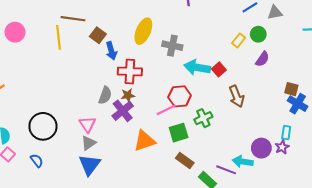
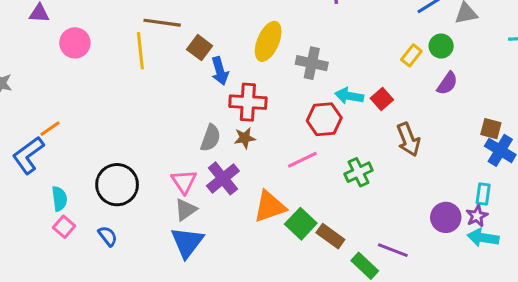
cyan arrow: (197, 67) -> (349, 96), size x0.7
red hexagon: (180, 96) -> (324, 119), moved
purple cross: (123, 111) -> (223, 178), moved
green square: (179, 133) -> (301, 224), moved, turned -30
cyan arrow: (243, 162) -> (483, 238), moved

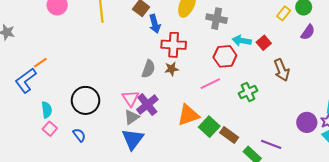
purple cross: (223, 178) -> (147, 105), moved

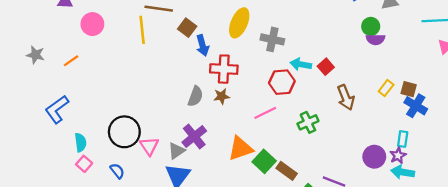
yellow rectangle: (284, 13) -> (386, 88), moved
purple semicircle: (308, 32) -> (375, 39), moved, turned 56
orange line: (40, 63) -> (71, 61), moved
pink triangle: (131, 98) -> (149, 146), moved

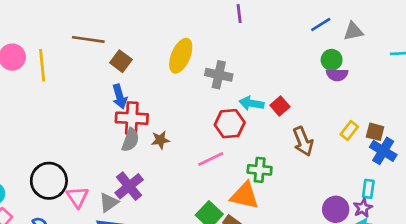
yellow line: (142, 30) -> (42, 65), moved
blue arrow: (203, 45) -> (120, 96), moved
red cross: (224, 69) -> (132, 118), moved
green cross: (308, 122) -> (260, 170), turned 30
orange triangle: (240, 148) -> (245, 196), moved, turned 32

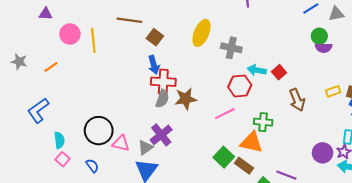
yellow rectangle: (349, 130) -> (333, 91), turned 32
brown star: (160, 140) -> (186, 99), size x1.5
pink triangle: (77, 197) -> (121, 143), turned -42

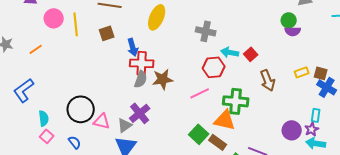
yellow ellipse: (202, 33) -> (157, 17), moved
brown square: (155, 37) -> (107, 33), moved, turned 35
green cross: (263, 122) -> (236, 101), size x1.4

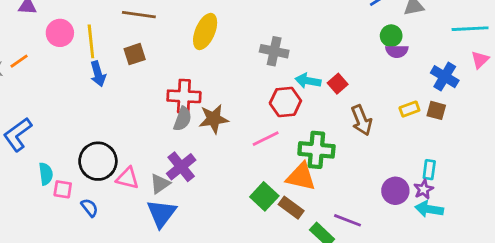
blue arrow: (133, 47) -> (98, 74), moved
orange line: (36, 49) -> (19, 61), moved
blue cross: (327, 87) -> (445, 77), moved
pink square: (47, 136) -> (63, 189), moved, turned -32

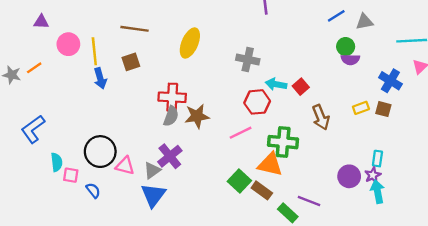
cyan arrow: (429, 209) -> (377, 192), turned 70

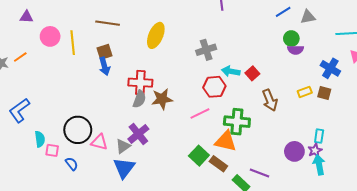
gray cross: (248, 60) -> (206, 50), turned -30
blue arrow: (100, 78) -> (104, 66), moved

